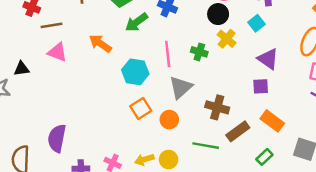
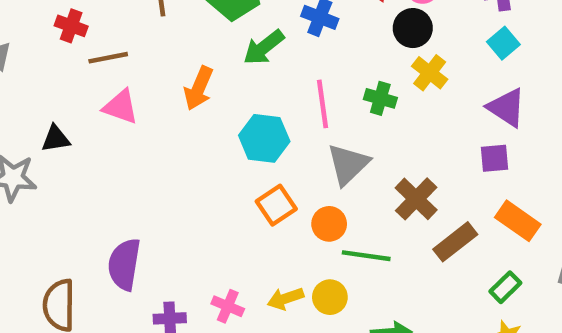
cyan square: (256, 23) -> (503, 43), moved
orange arrow: (100, 43) -> (199, 88), turned -100
brown cross: (217, 107) -> (416, 199), turned 30
green line: (206, 146) -> (366, 256), moved

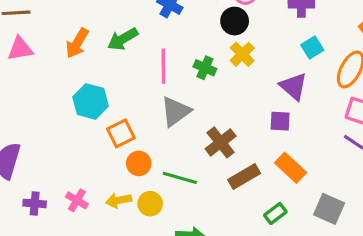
cyan square: (503, 43) -> (312, 47), moved
green arrow: (264, 47) -> (123, 39), moved
pink triangle: (121, 107) -> (20, 49), turned -36
cyan hexagon: (264, 138) -> (91, 101), moved
orange circle: (329, 224) -> (139, 163), moved

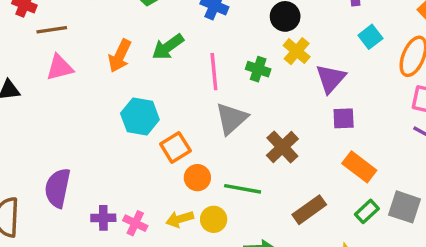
purple triangle: (293, 86) -> (331, 79), moved, turned 36
brown rectangle: (244, 177) -> (309, 210), moved
purple cross: (35, 203) -> (103, 218), moved
green rectangle: (275, 213) -> (367, 211), moved

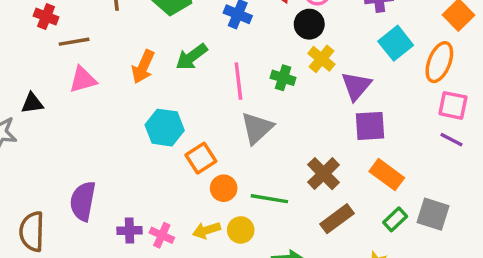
cyan square: (370, 37) -> (396, 43), size x1.4
purple square: (344, 118) -> (370, 126), size x1.4
brown cross: (282, 147) -> (323, 174), moved

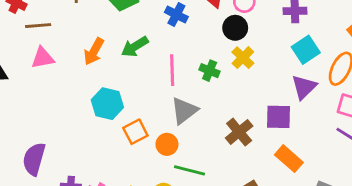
purple triangle: (356, 86) -> (304, 87), moved
brown cross: (323, 174) -> (239, 132), moved
orange circle: (224, 188) -> (167, 144), moved

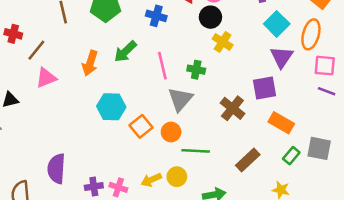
brown line: (38, 26) -> (36, 50), turned -35
green cross: (210, 71) -> (196, 70), moved

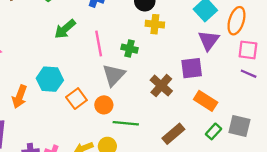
yellow cross: (223, 42) -> (155, 24), turned -30
orange arrow: (90, 63) -> (20, 97), moved

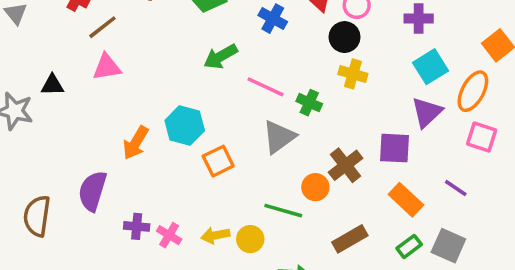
pink line: (99, 43) -> (265, 87), turned -65
purple line: (249, 74) -> (456, 188), moved
orange circle: (104, 105) -> (315, 187), moved

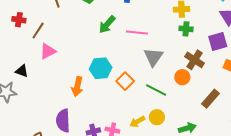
black triangle: (52, 85) -> (22, 71), turned 40
green cross: (309, 103) -> (186, 29), moved
green line: (283, 211) -> (156, 90), moved, turned 30

